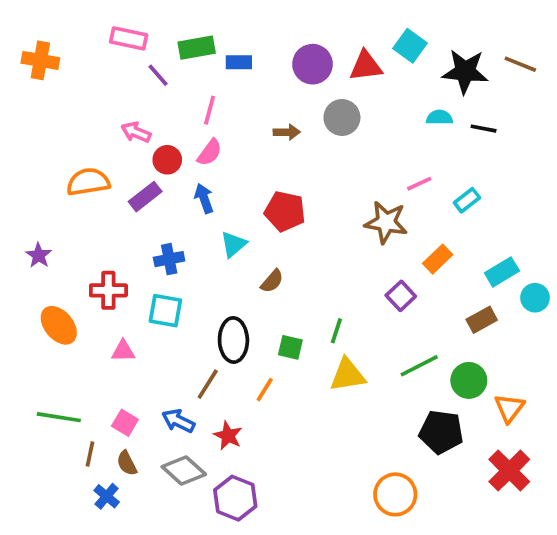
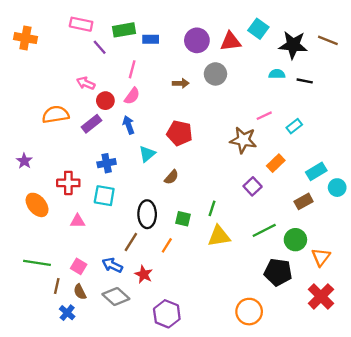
purple hexagon: (235, 498) -> (167, 314), moved

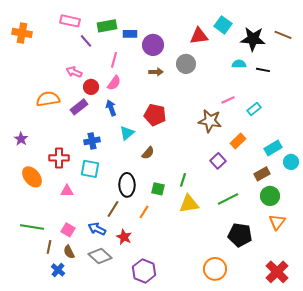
purple circle: (197, 40) -> (153, 45), moved
green circle: (295, 240) -> (270, 196), moved
red cross: (321, 296) -> (277, 272), moved

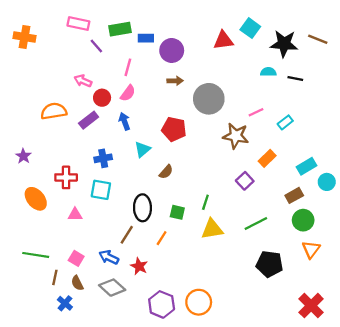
gray circle: (186, 64) -> (209, 99), moved, size x1.4
orange circle: (215, 269) -> (199, 302), moved

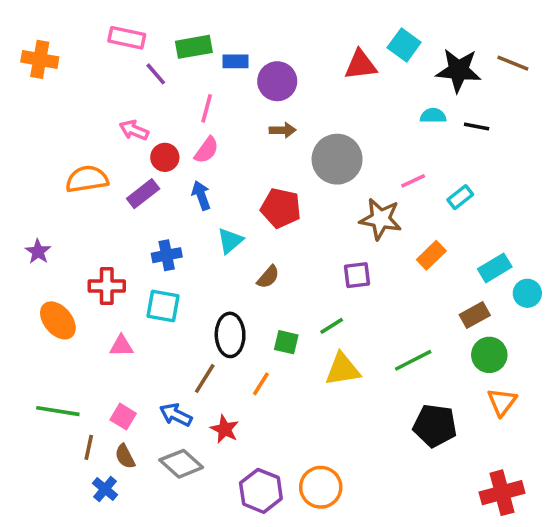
purple square: (245, 181) -> (357, 275), moved, turned 36
green line: (205, 202) -> (332, 326), turned 40
red cross: (311, 306) -> (502, 493), turned 30

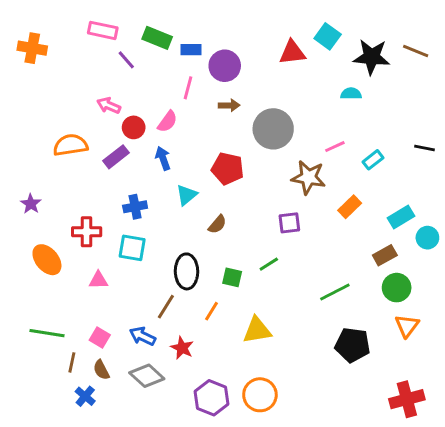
green rectangle: (194, 47) -> (157, 38), turned 32
pink line: (207, 108) -> (188, 88), moved
black line: (477, 127) -> (425, 148), moved
yellow triangle: (342, 369) -> (257, 330), moved

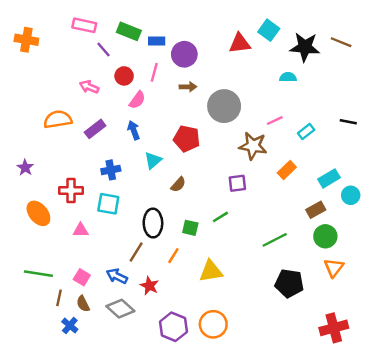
red circle: (134, 127) -> (124, 76), moved

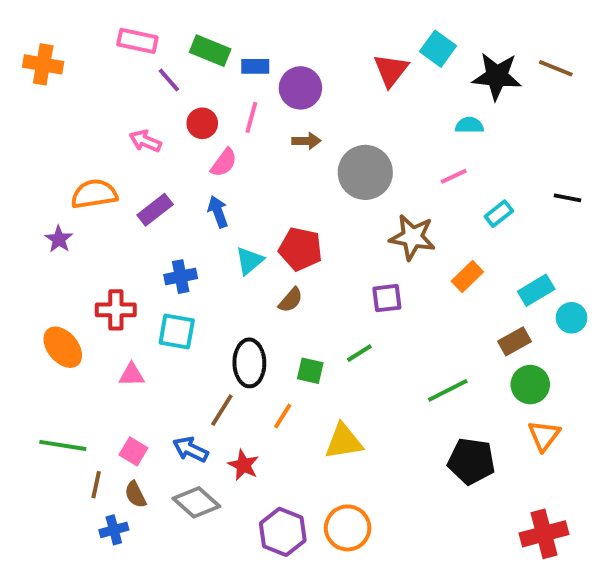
red triangle: (240, 43) -> (391, 70), turned -45
pink line: (275, 121) -> (454, 176), moved
red pentagon: (187, 139) -> (300, 249), moved
purple star: (25, 168) -> (59, 239), moved
blue cross: (70, 325) -> (114, 530), turned 35

